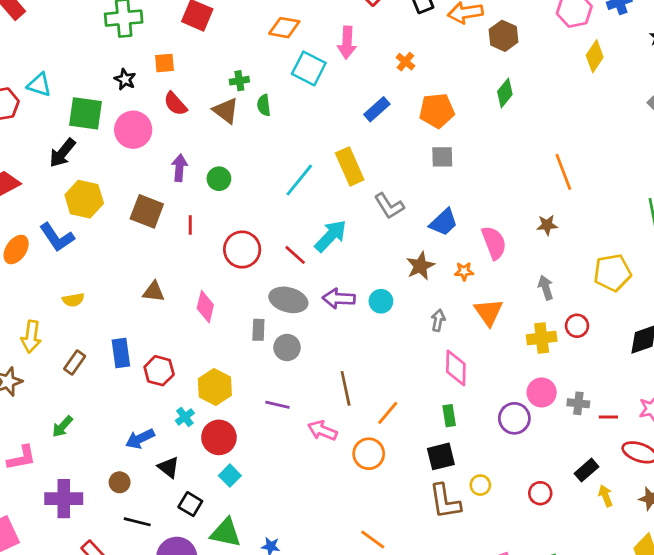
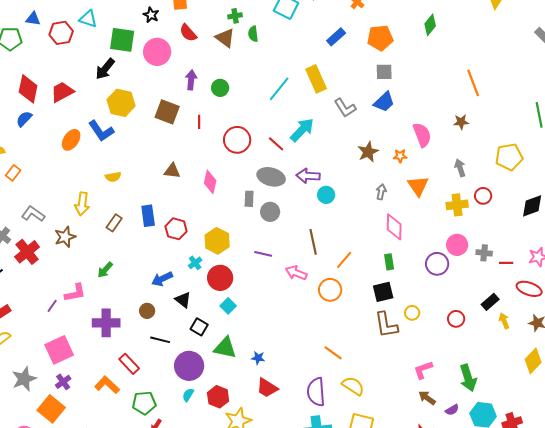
blue trapezoid: (444, 222) -> (384, 102), moved
cyan circle: (381, 301) -> (326, 195), moved

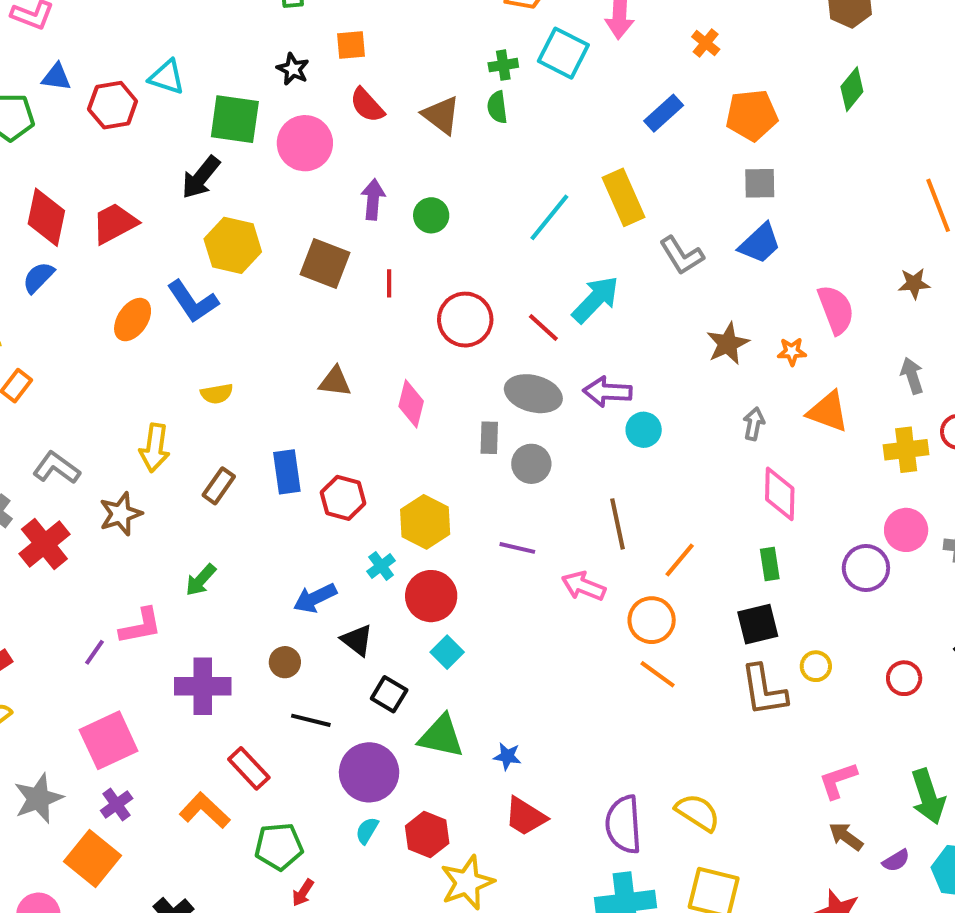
green cross: (235, 16) -> (503, 65), moved
orange triangle: (418, 186) -> (828, 412), turned -35
orange line: (333, 353) -> (658, 674), moved

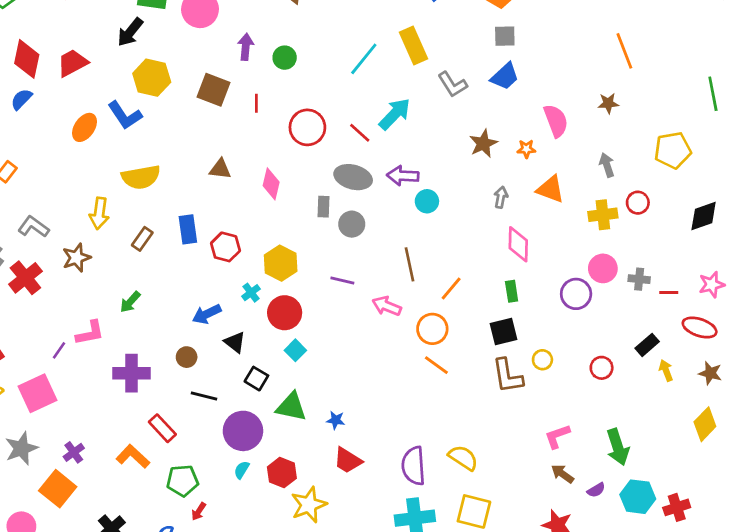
yellow semicircle: (217, 394) -> (141, 177), size x1.8
pink square: (109, 740) -> (38, 393), moved

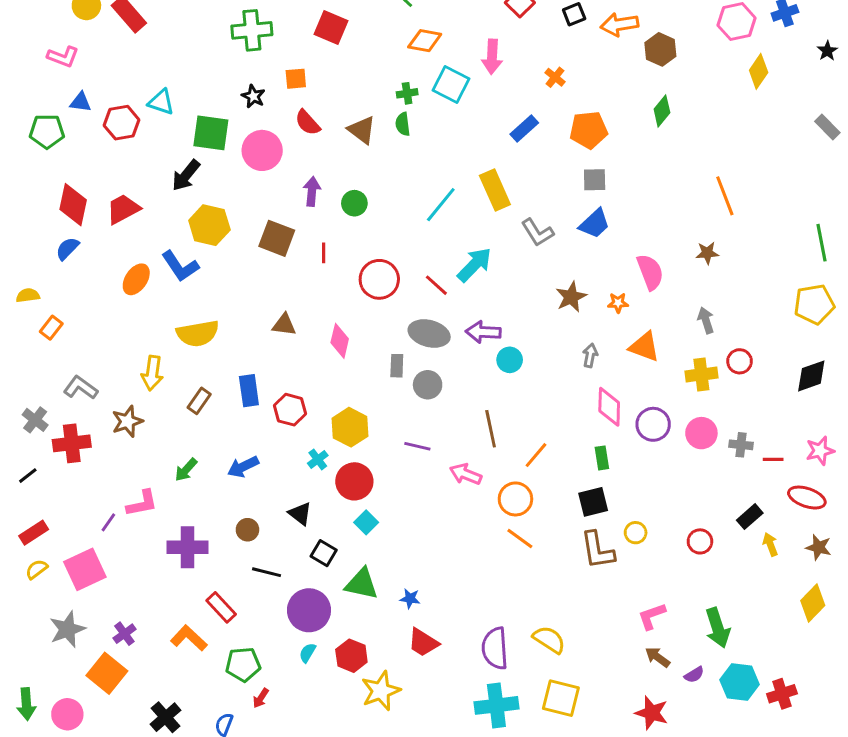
yellow pentagon: (673, 150) -> (814, 304), moved
red cross: (25, 278) -> (72, 443), turned 32
purple circle: (576, 294) -> (653, 424), moved
blue arrow: (207, 314) -> (243, 467), moved

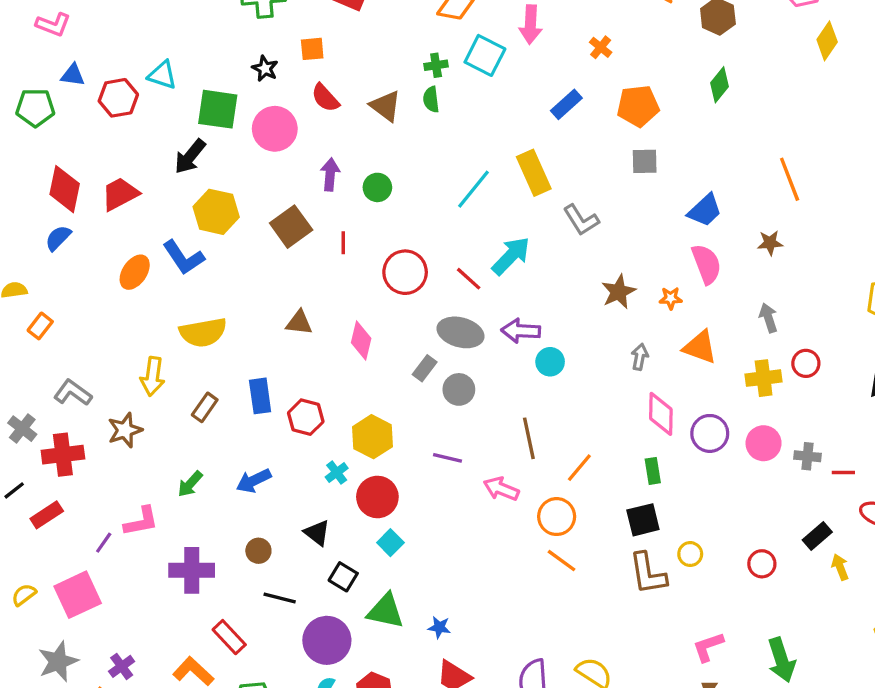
blue trapezoid: (595, 224) -> (705, 210), moved
brown square: (277, 238) -> (291, 227), turned 33
gray rectangle: (397, 366) -> (425, 368), turned 35
red rectangle: (34, 533) -> (47, 515), moved

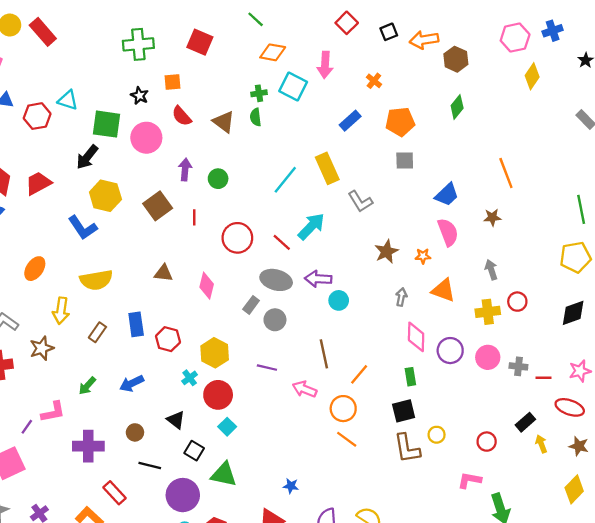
orange ellipse: (135, 272) -> (35, 269), moved
blue star: (439, 627) -> (291, 486), moved
pink L-shape: (708, 647) -> (470, 480), moved, turned 30

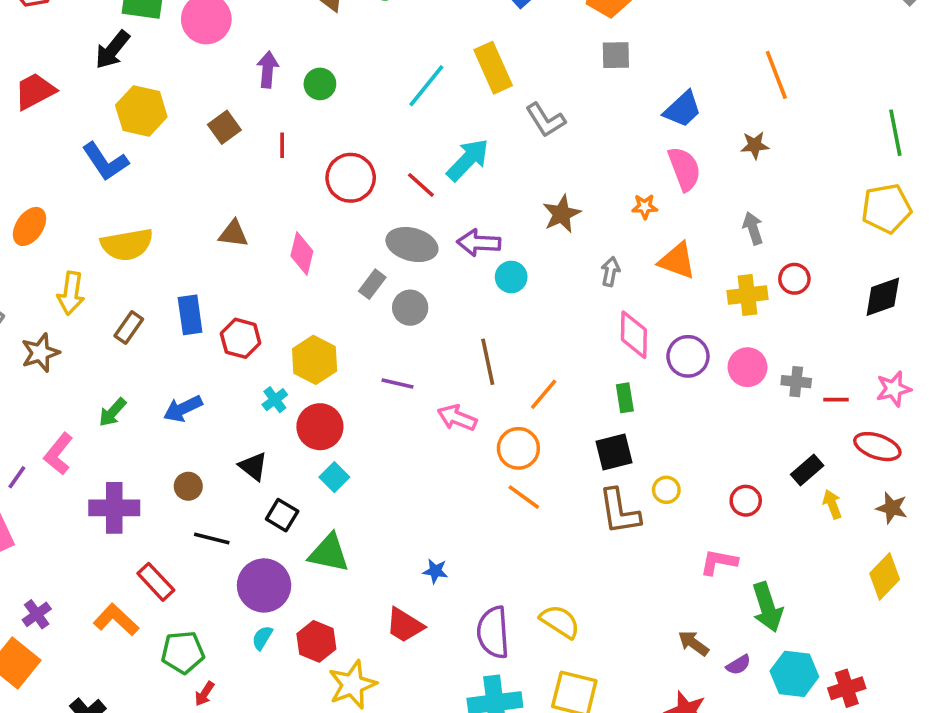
brown square: (158, 206) -> (224, 127), size x0.7
brown star: (386, 251) -> (562, 214), moved
pink L-shape: (53, 412) -> (58, 454), turned 140

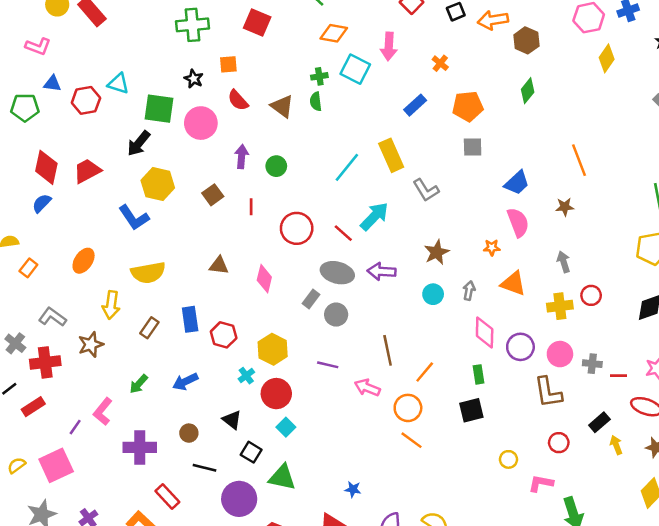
cyan circle: (511, 277) -> (433, 294), moved
yellow circle: (666, 490) -> (508, 459), moved
brown L-shape: (619, 511) -> (548, 392), moved

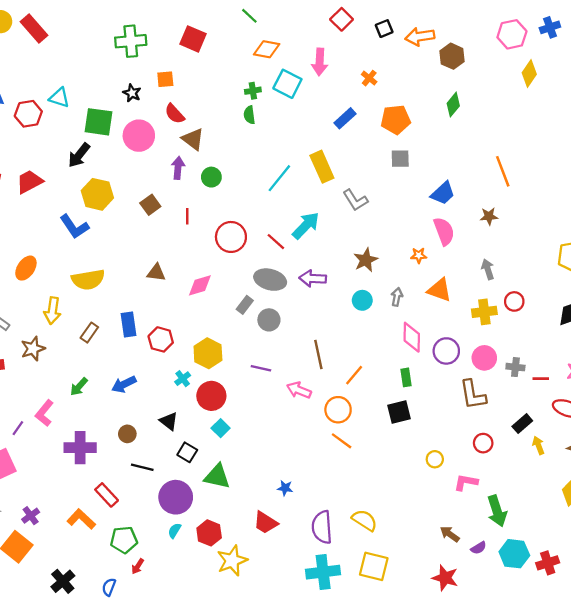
brown triangle: (282, 106) -> (193, 139), moved
pink diamond: (264, 279) -> (200, 285), turned 60

